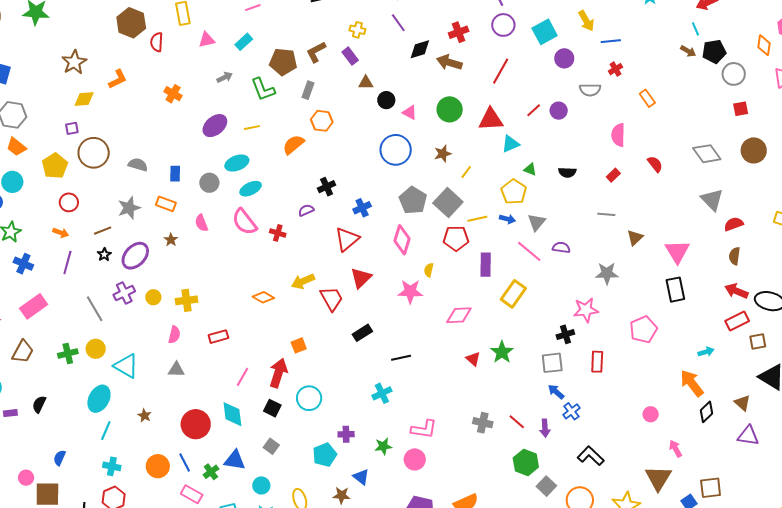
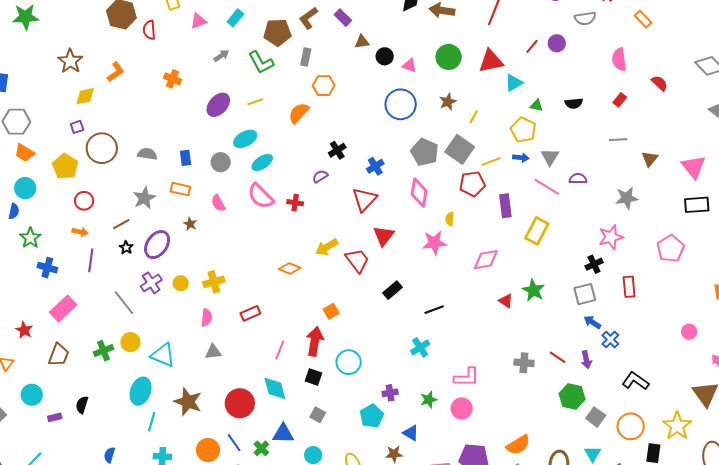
black rectangle: (675, 290) -> (697, 205), turned -75
brown star: (144, 416) -> (188, 402), size x2.0

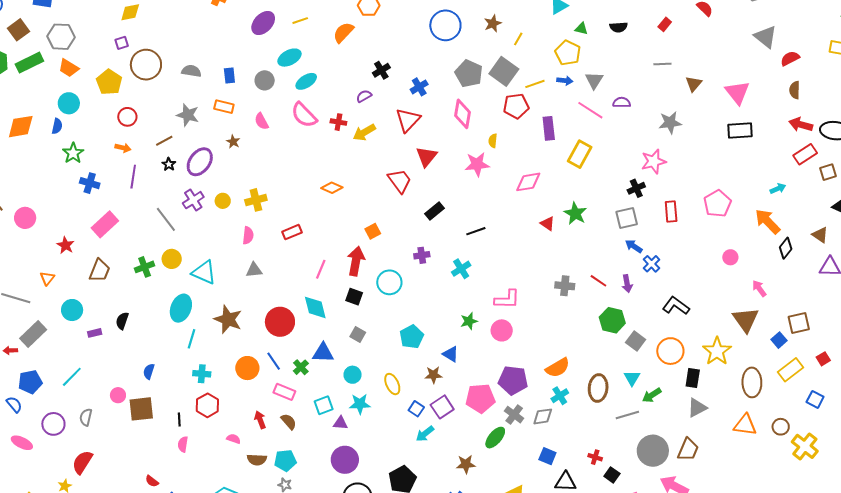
gray star: (144, 198) -> (188, 115), turned -30
yellow arrow: (327, 247) -> (364, 132), moved
pink pentagon: (670, 249) -> (717, 204), moved
purple cross: (390, 393) -> (422, 255), moved

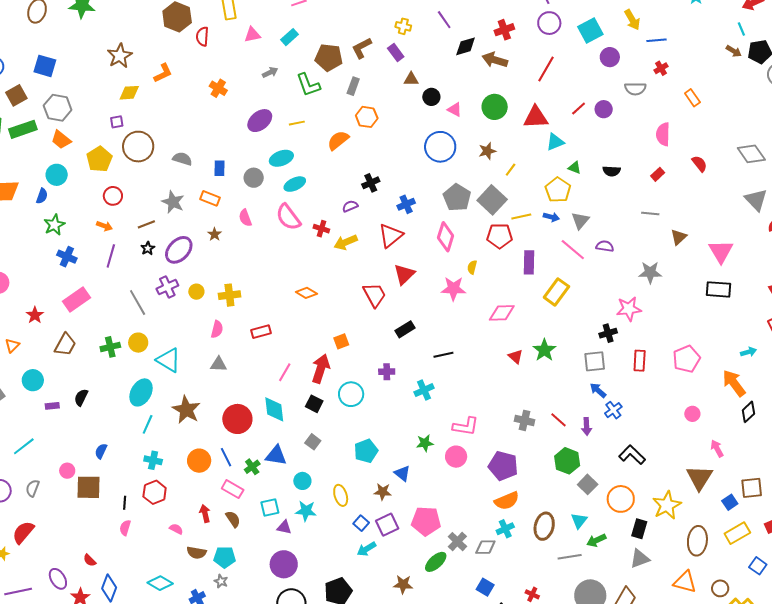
purple pentagon: (513, 380) -> (503, 466), moved

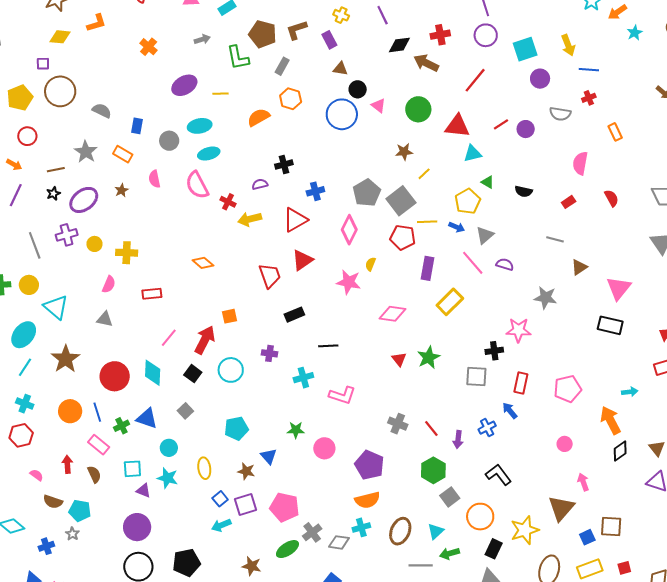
blue circle: (440, 147) -> (342, 114), moved
blue arrow: (598, 390) -> (510, 411), moved
pink L-shape: (466, 426) -> (342, 395), moved

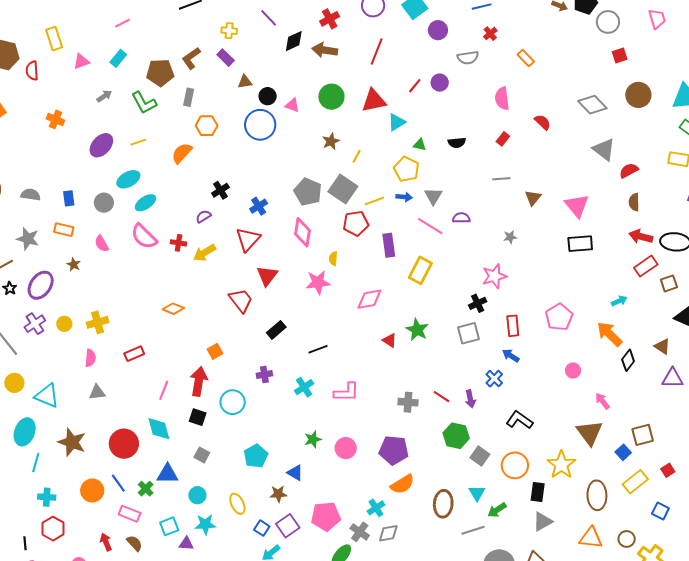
gray star: (545, 298) -> (510, 237), size x0.6
cyan cross: (361, 527) -> (376, 508), moved

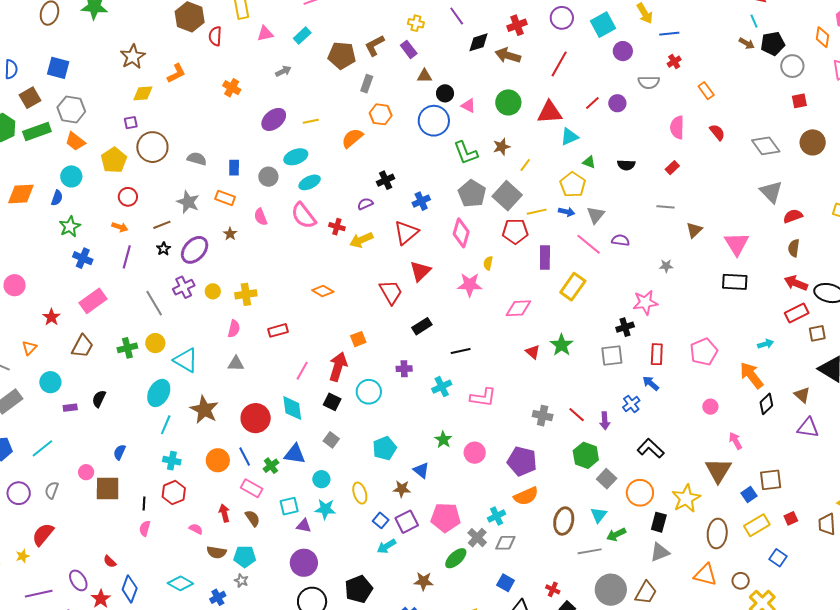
green L-shape: (144, 103) -> (466, 153), moved
red semicircle: (543, 122) -> (717, 132), moved
green star: (313, 439) -> (443, 440), turned -30

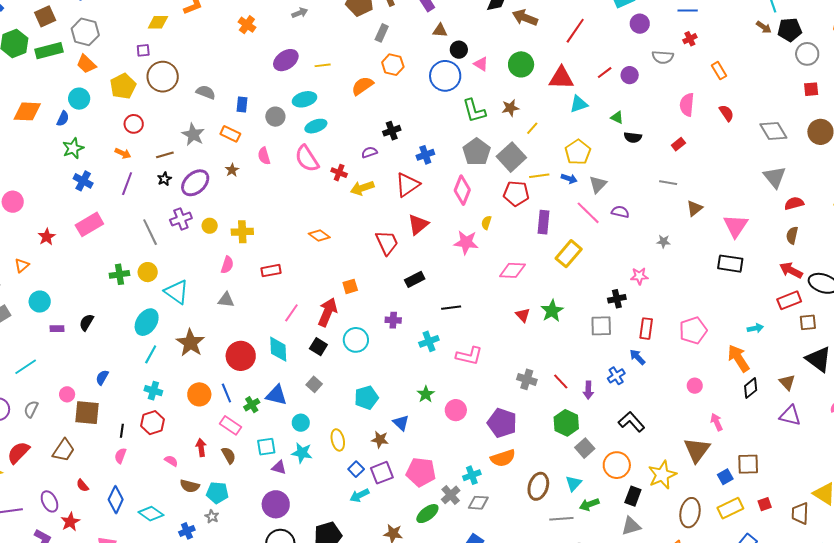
green triangle: (589, 162) -> (617, 117), moved
pink star: (645, 303) -> (639, 276), size x0.7
brown trapezoid: (82, 346) -> (64, 450), moved
blue diamond: (130, 589) -> (116, 500), moved

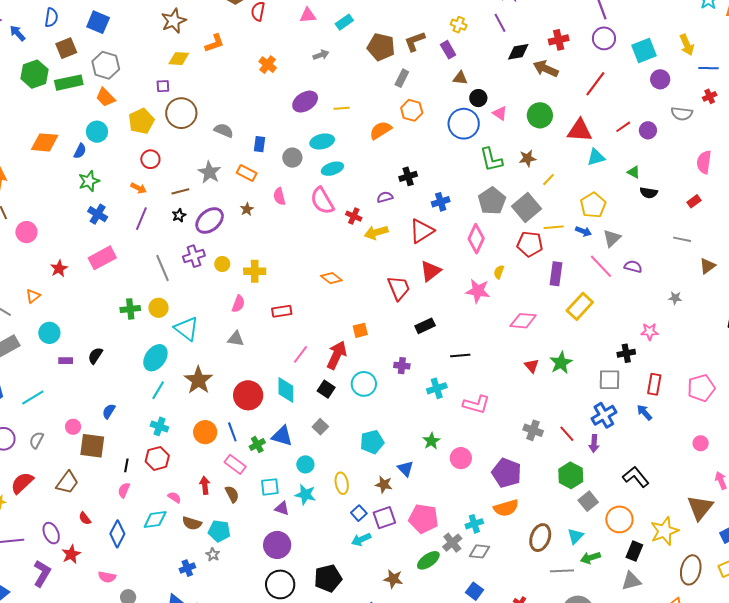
blue cross: (616, 376) -> (604, 415), moved, size x1.4
cyan diamond: (151, 514) -> (155, 520), moved, turned -45

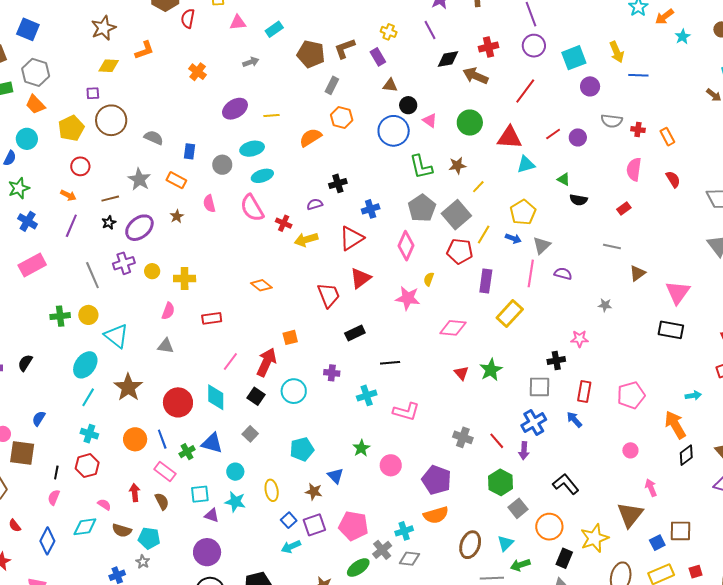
red cross: (710, 96) -> (638, 130), moved, turned 32
yellow line: (554, 227) -> (484, 234), turned -54
pink line: (601, 266) -> (531, 273), turned 52

